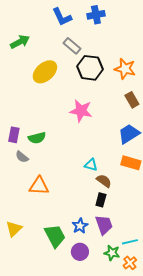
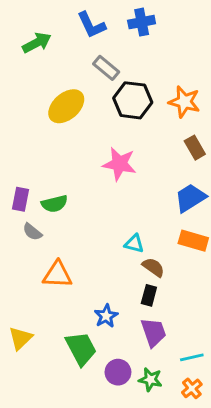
green arrow: (20, 42) -> (37, 43), moved
blue star: (80, 226) -> (106, 316), moved
green star: (112, 253) -> (150, 380), moved

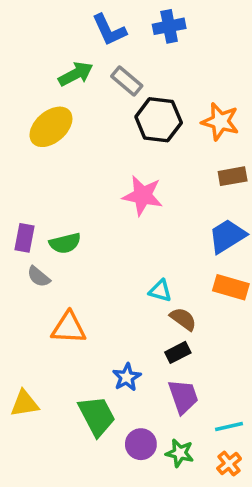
green arrow: (37, 43) -> (76, 74), moved
yellow ellipse: (66, 106) -> (51, 127), moved
brown rectangle: (195, 148) -> (233, 176), turned -70
black rectangle: (149, 295) -> (178, 352), turned 48
yellow triangle: (20, 338) -> (25, 404), turned 35

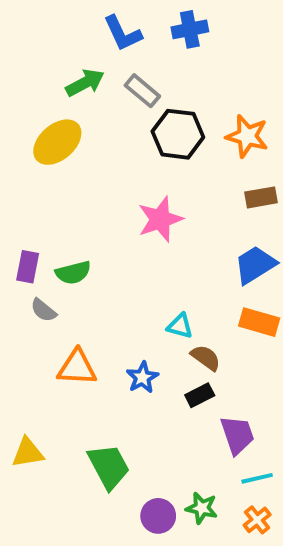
pink star: (143, 196) -> (160, 219), turned -30
blue star: (127, 377) -> (142, 377), moved
purple trapezoid: (183, 397) -> (237, 435), moved
purple circle: (141, 444) -> (158, 516), moved

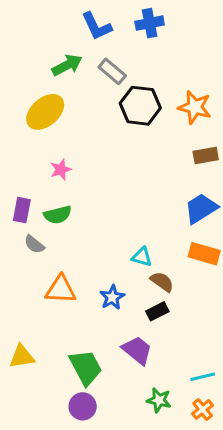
pink star: (160, 219) -> (61, 170), moved, size x0.6
purple trapezoid: (237, 435) -> (137, 350), moved, turned -32
purple circle: (158, 516) -> (83, 406), moved

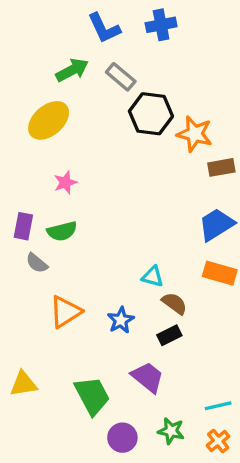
orange star: (195, 107) -> (195, 134), moved
orange triangle: (61, 290) -> (65, 312), turned -36
purple circle: (83, 406) -> (122, 438), moved

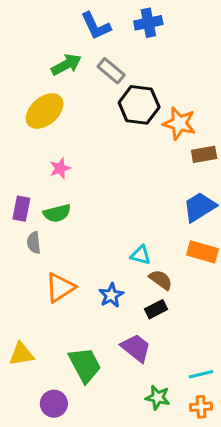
gray semicircle: (37, 263) -> (34, 243), turned 45
purple circle: (122, 438) -> (54, 404), moved
orange cross: (218, 441) -> (201, 407), turned 35

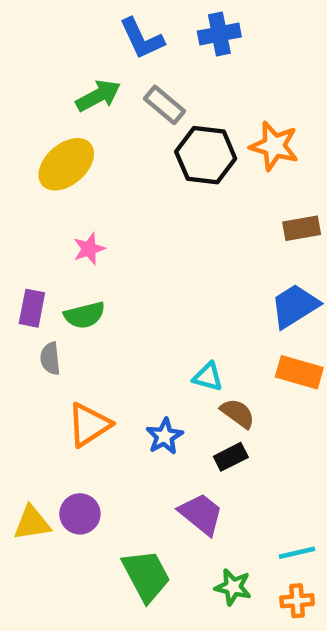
orange star: (179, 123) -> (274, 146), moved
green trapezoid: (85, 365) -> (146, 576), moved
purple circle: (54, 404) -> (80, 514), moved

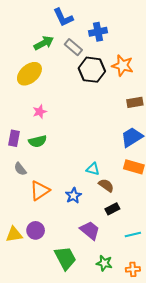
blue cross: (219, 34) -> (98, 32), moved
gray semicircle: (50, 359) -> (20, 169), moved, turned -32
black rectangle: (231, 457) -> (112, 209), moved
cyan line: (297, 553) -> (133, 234), moved

